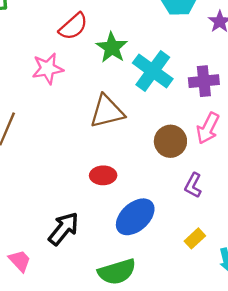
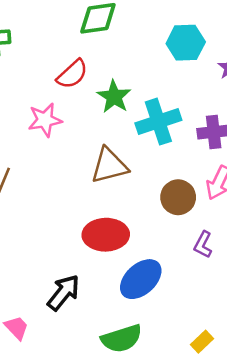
cyan cross: (153, 71) -> (158, 122), turned 36
red ellipse: (103, 175) -> (106, 235), size x1.6
yellow rectangle: (195, 238) -> (202, 342), moved

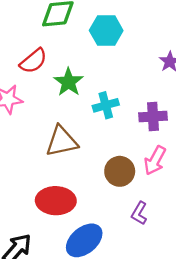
cyan hexagon: (186, 43) -> (106, 31), moved
cyan cross: (158, 122) -> (106, 105), size x0.7

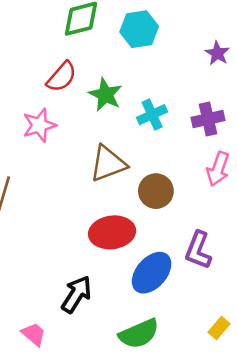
brown circle: (120, 171) -> (156, 191), moved
purple L-shape: (139, 213) -> (198, 250), moved, size x1.4

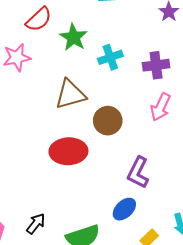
blue ellipse: (152, 273) -> (124, 209), moved, size x0.7
black arrow: (76, 294) -> (36, 224), moved, size x0.7

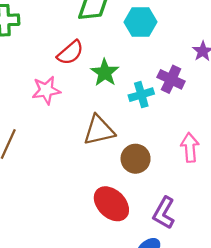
purple cross: (156, 65) -> (171, 79), moved, turned 30
pink arrow: (161, 107) -> (190, 147), turned 148
red ellipse: (68, 151) -> (111, 204), moved, turned 44

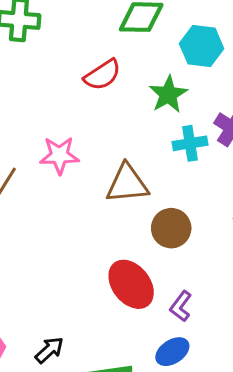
green star: (105, 73) -> (168, 94), moved
pink star: (46, 90) -> (59, 155), moved
purple L-shape: (164, 213) -> (181, 306), moved, size x0.7

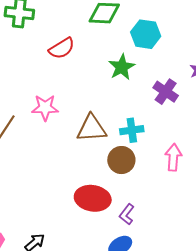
red semicircle: (102, 75) -> (62, 48), moved
cyan cross: (190, 143) -> (132, 130), moved
red ellipse: (131, 284) -> (93, 198), turned -44

